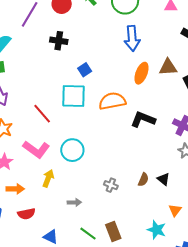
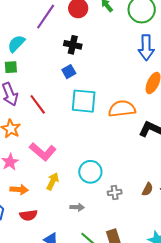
blue square: (85, 70) -> (69, 72), moved
red line: (42, 114) -> (38, 104), moved
cyan circle: (72, 150) -> (90, 172), moved
gray cross: (111, 185) -> (115, 193), turned -32

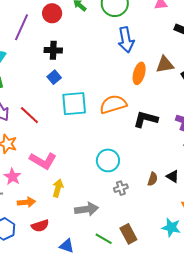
cyan circle: (90, 172) -> (108, 160), moved
gray arrow: (77, 207) -> (87, 209), size x1.6

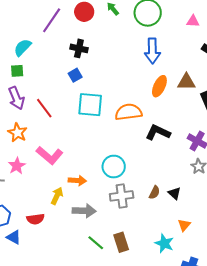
yellow arrow: (58, 188) -> (57, 196), moved
gray cross: (121, 188) -> (122, 196), size x1.6
orange arrow: (26, 202) -> (77, 181), moved
blue triangle: (67, 246) -> (14, 237), moved

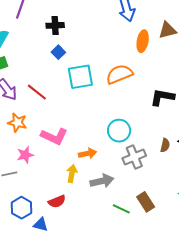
black L-shape: (158, 132) -> (162, 97), moved
pink star: (17, 166) -> (25, 155), turned 30

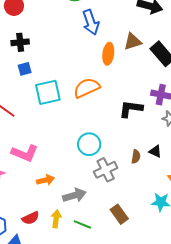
blue square: (58, 52) -> (25, 69), turned 32
orange arrow: (88, 153) -> (45, 180), moved
yellow arrow: (72, 173) -> (56, 219), moved
green line: (121, 209) -> (82, 224), moved

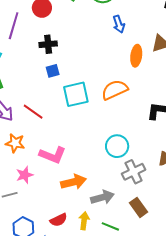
blue arrow: (91, 22) -> (119, 24), size x0.7
orange arrow: (45, 180) -> (73, 182), size x1.4
brown rectangle: (119, 214) -> (139, 207), moved

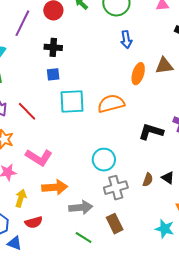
yellow arrow: (84, 221) -> (21, 198), moved

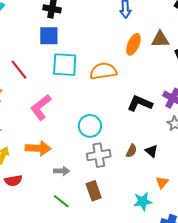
blue square: (53, 74) -> (49, 36), size x1.5
pink L-shape: (39, 157) -> (41, 107), moved, turned 104
gray arrow: (81, 207) -> (62, 171), size x0.7
cyan star: (165, 229) -> (143, 201), turned -30

